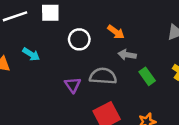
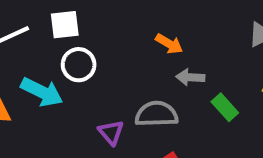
white circle: (79, 39) -> (79, 65), moved
cyan arrow: (31, 54) -> (42, 92), size x1.5

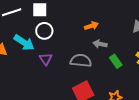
orange arrow: (169, 44) -> (91, 26), turned -56
purple triangle: (111, 132) -> (46, 59), moved

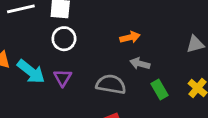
cyan arrow: (24, 43) -> (31, 72), moved

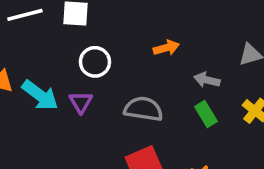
white circle: (64, 39) -> (95, 62), moved
gray arrow: (140, 64) -> (207, 80), moved

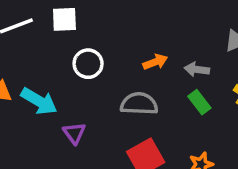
orange arrow: (166, 48) -> (155, 62), moved
purple triangle: (81, 102) -> (74, 133), moved

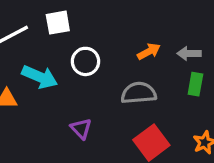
cyan arrow: (39, 101) -> (40, 77), moved
green rectangle: (199, 102) -> (195, 84), turned 55

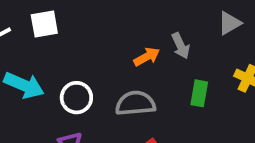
gray arrow: (189, 54) -> (181, 46), moved, turned -115
white circle: (85, 61) -> (76, 98), moved

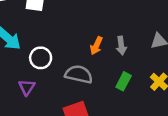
orange arrow: (147, 57) -> (96, 46), turned 126

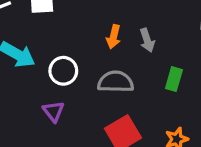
orange arrow: (96, 46) -> (114, 37), moved
gray arrow: (121, 46) -> (147, 40), moved

